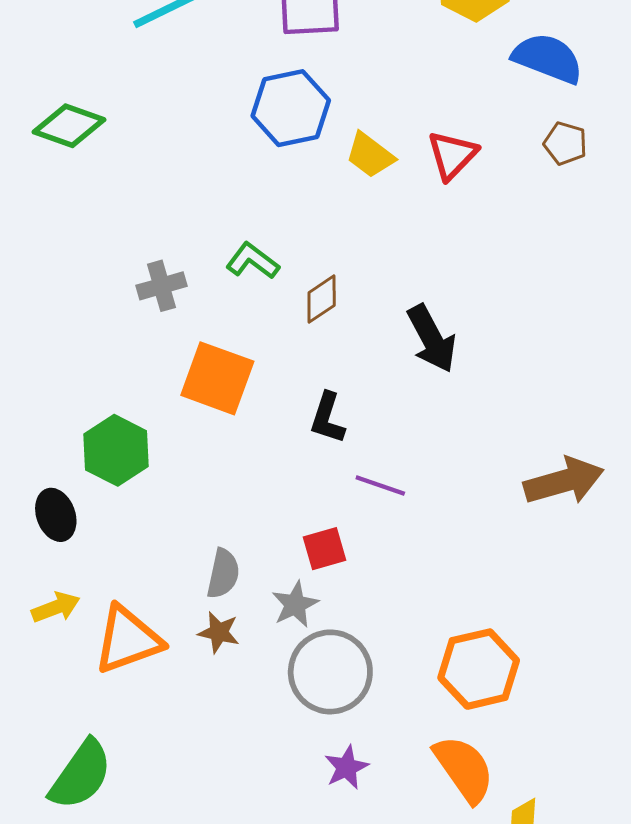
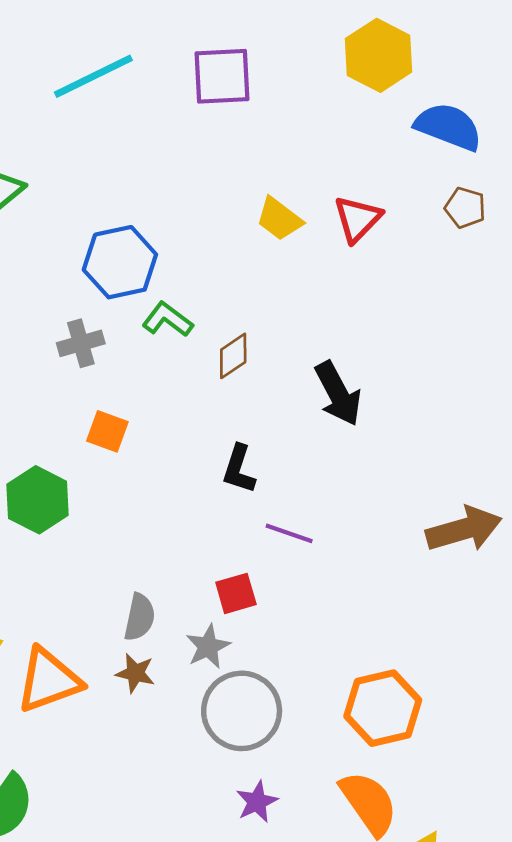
blue hexagon: (291, 108) -> (120, 262), moved
orange square: (217, 378) -> (107, 431), moved, size x0.6

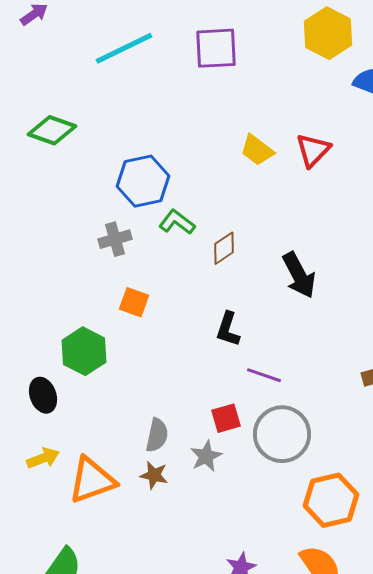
gray circle: (242, 711) -> (282, 434), moved

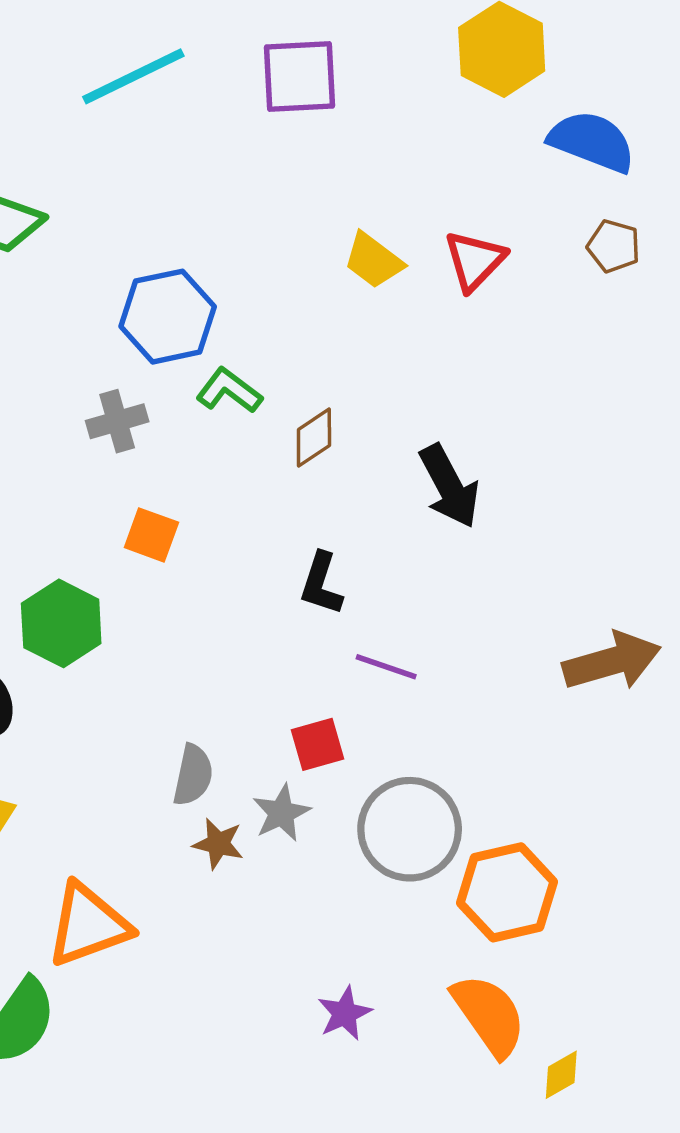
gray circle: (282, 434) -> (410, 829), moved
brown star: (154, 475) -> (218, 844), moved
orange triangle: (92, 480) -> (88, 925), moved

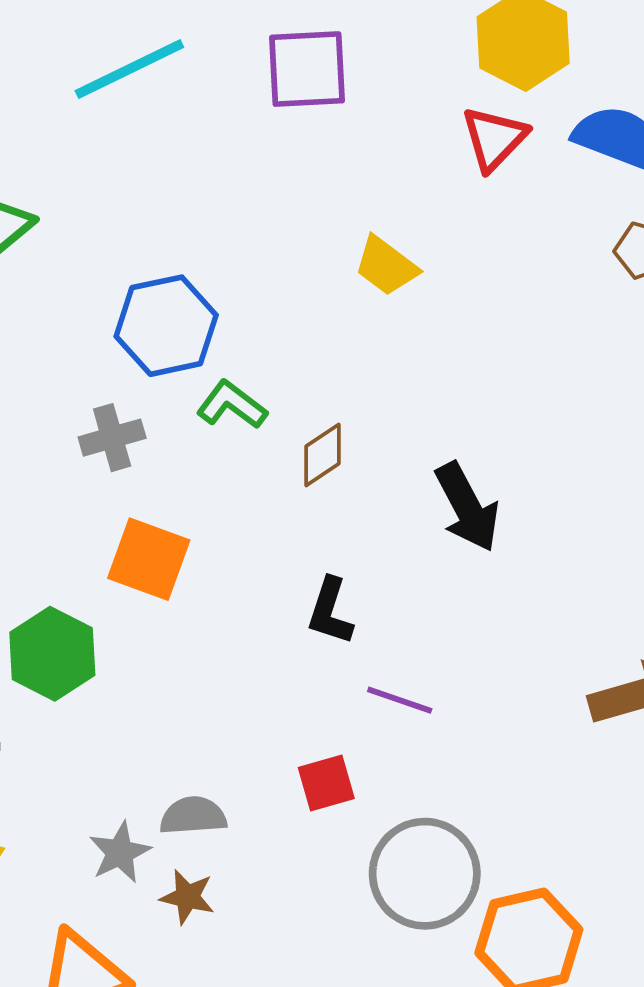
red triangle: (475, 261) -> (494, 138), moved
orange square: (151, 535) -> (149, 559), size x1.4
gray semicircle: (193, 775) -> (193, 816), turned -106
gray star: (281, 813) -> (120, 852), moved
brown star: (218, 844) -> (187, 897), moved

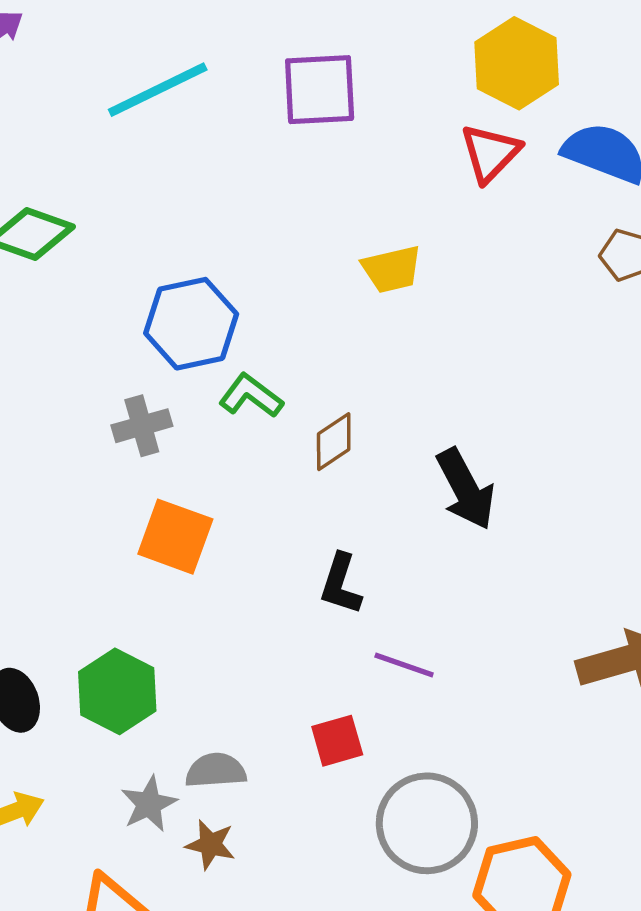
yellow trapezoid: (386, 266) -> (392, 269), turned -50
green hexagon: (52, 654) -> (117, 691), moved

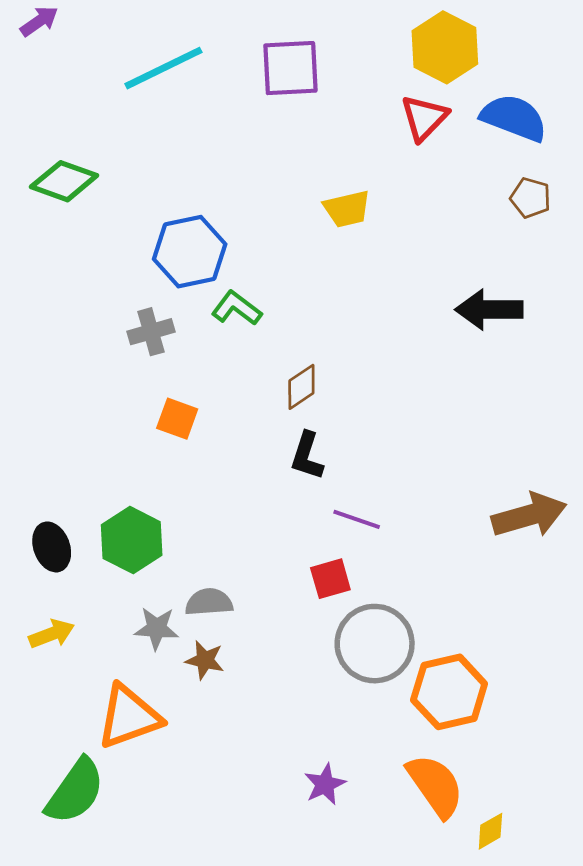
brown diamond: (334, 442) -> (301, 387), moved
black arrow: (466, 489) -> (489, 310), moved, turned 118
orange square: (175, 537) -> (177, 419), size x0.7
red square: (337, 741) -> (330, 579), moved
gray star: (149, 804) -> (157, 628), turned 30

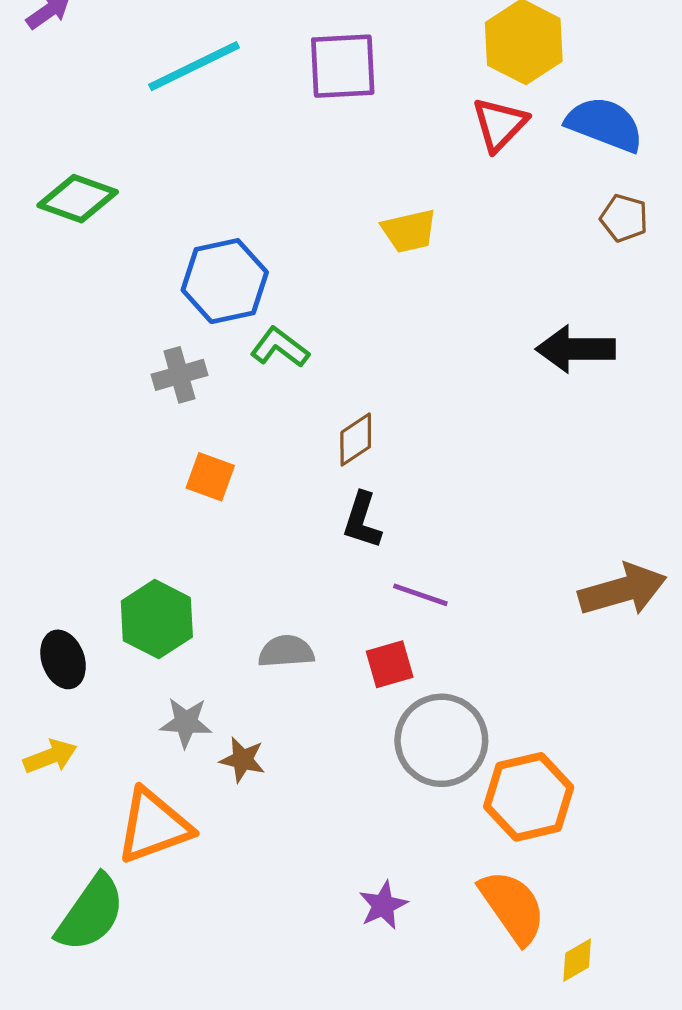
black ellipse: (52, 547) -> (63, 659), moved
gray semicircle: (209, 602) -> (286, 651), moved
yellow arrow: (52, 634) -> (50, 756), moved

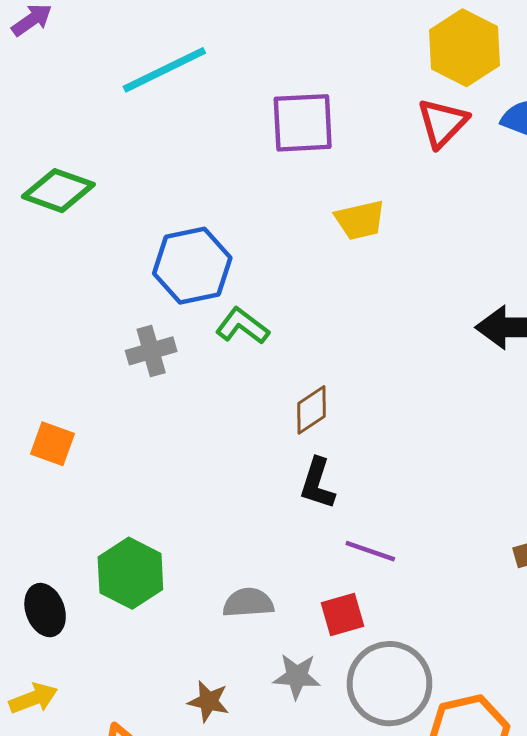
purple square: (343, 66) -> (303, 123), moved
orange square: (210, 477) -> (52, 444), moved
gray star: (186, 722) -> (297, 676), moved

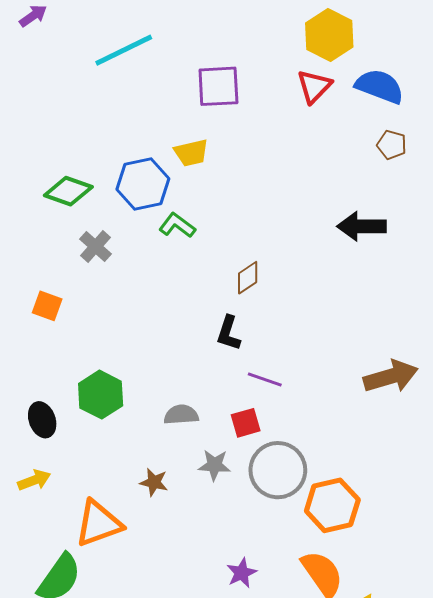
green diamond: (58, 191) -> (68, 191), moved
yellow trapezoid: (360, 220) -> (191, 153), moved
gray cross: (151, 351) -> (96, 246), moved, turned -32
brown diamond: (311, 410) -> (248, 278), moved

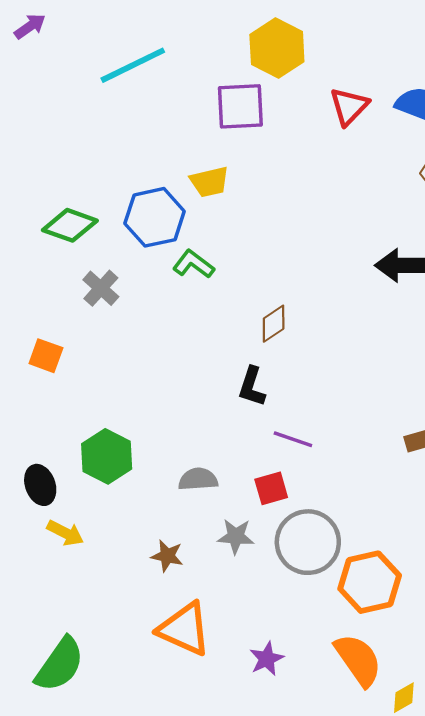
yellow hexagon: (329, 35) -> (277, 48), moved
yellow arrow: (34, 480) -> (65, 533), moved, turned 48
orange triangle: (99, 524) -> (184, 629), moved, turned 44

